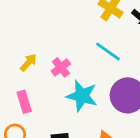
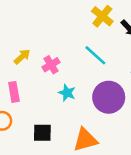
cyan star: (82, 96) -> (67, 93), size x0.6

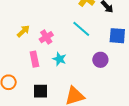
pink rectangle: (14, 92) -> (34, 59), moved
purple circle: (109, 97) -> (100, 60), moved, size x0.6

